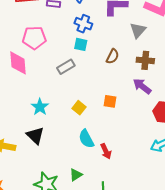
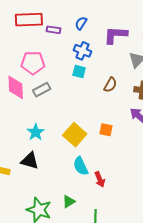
gray rectangle: (66, 67) -> (42, 90), moved
yellow square: (79, 108) -> (75, 135), size x1.6
black triangle: (35, 136) -> (30, 161), turned -30

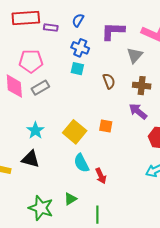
brown semicircle: (110, 85) -> (109, 81), turned -49

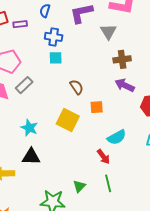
brown semicircle: (109, 81) -> (77, 87), moved
cyan semicircle: (81, 163) -> (117, 137), moved, turned -78
green line: (97, 215) -> (108, 183), moved

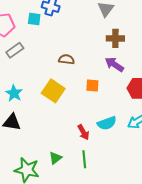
cyan square: (56, 58) -> (34, 19), moved
brown semicircle: (77, 87) -> (66, 59), turned -56
orange square: (97, 107) -> (92, 86), moved
cyan semicircle: (117, 137) -> (107, 123), moved

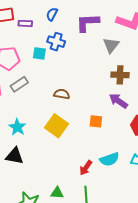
brown semicircle: (66, 59) -> (62, 94), moved
red arrow: (83, 132) -> (86, 168), turned 63
green triangle: (55, 158) -> (57, 193), turned 40

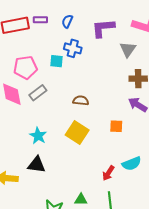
purple rectangle: (25, 23) -> (40, 20), moved

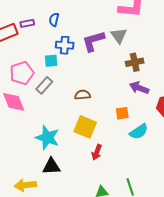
purple L-shape: (103, 28) -> (93, 41), moved
gray rectangle: (38, 93) -> (44, 85), moved
cyan star: (38, 136) -> (47, 138), size x1.4
cyan semicircle: (132, 164) -> (139, 132), moved
red arrow: (108, 173) -> (97, 152), moved

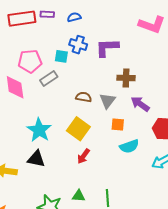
blue semicircle: (54, 20) -> (74, 17), turned 48
gray triangle: (119, 36) -> (107, 101), moved
brown cross: (135, 62) -> (126, 78), moved

